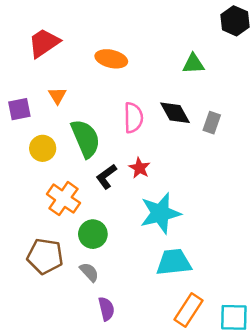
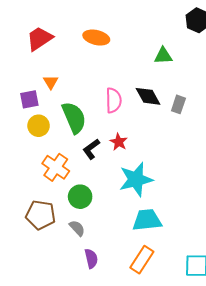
orange ellipse: (111, 59) -> (96, 38), moved
purple square: (19, 109) -> (29, 99), moved
orange rectangle: (188, 310) -> (142, 260), moved

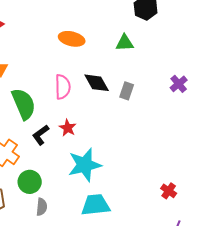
orange ellipse: (96, 38) -> (72, 39), moved
green triangle: (163, 56) -> (125, 43), moved
gray semicircle: (77, 228) -> (42, 207), moved, turned 48

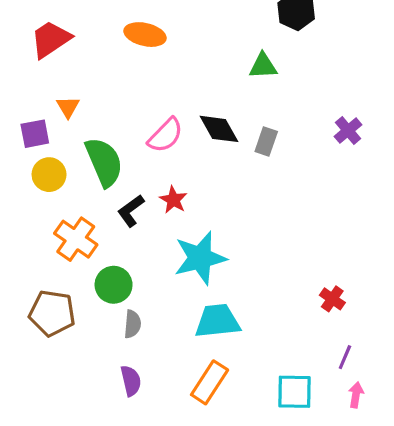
orange ellipse: (72, 39) -> (145, 35), moved
pink semicircle: (63, 87) -> (165, 135), turned 45

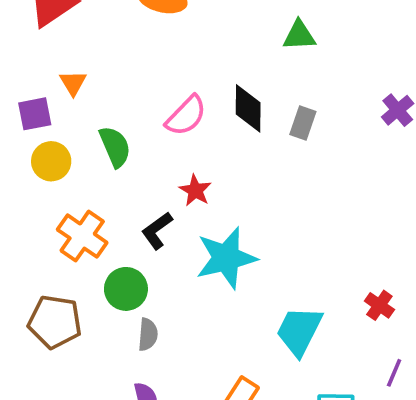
black diamond: (219, 129) -> (248, 108), turned 30
green semicircle: (104, 162) -> (115, 147), size x0.7
black L-shape: (131, 211) -> (157, 231), moved
cyan trapezoid: (217, 321) -> (299, 331), moved, turned -57

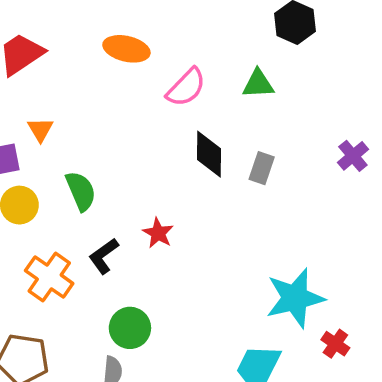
pink semicircle: (186, 116) -> (186, 87), moved
black L-shape: (157, 231) -> (104, 256), moved
cyan star: (226, 258) -> (295, 298), moved
green circle: (126, 289) -> (130, 328), moved

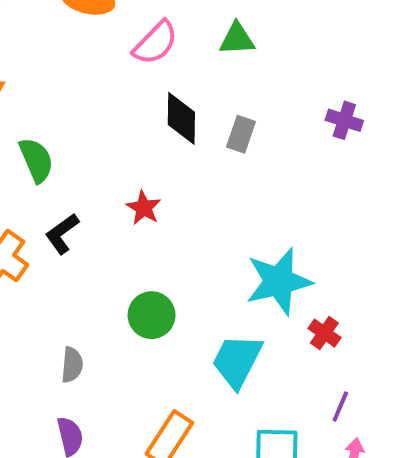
purple cross: (353, 156) -> (344, 120), turned -32
red star: (158, 233) -> (144, 208), moved
green circle: (130, 328) -> (152, 315), moved

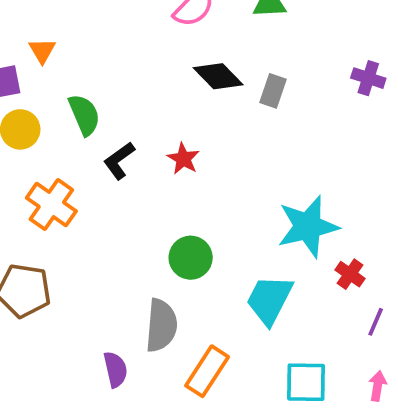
black diamond: (181, 118) -> (218, 76), turned -45
black L-shape: (62, 234) -> (119, 161), moved
gray semicircle: (72, 365) -> (161, 325), moved, size x1.6
purple line: (340, 407) -> (376, 322), moved

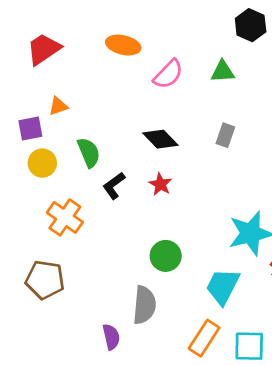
orange triangle: (42, 51) -> (58, 106), turned 42
black diamond: (218, 76) -> (160, 139), moved
orange rectangle: (207, 371) -> (204, 338), moved

